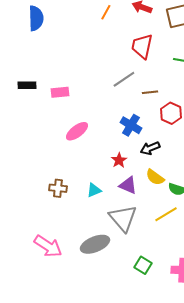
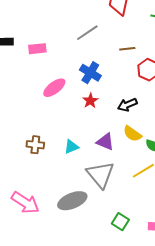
gray line: (124, 79) -> (87, 33), moved
blue cross: (131, 125) -> (90, 73), moved
red star: (119, 160) -> (90, 101), moved

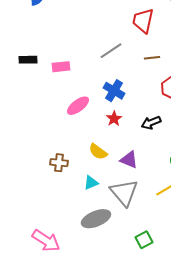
brown line: (127, 49) -> (152, 58), moved
yellow semicircle: (132, 134) -> (98, 152), moved
cyan triangle: (71, 147) -> (91, 183), moved
pink arrow: (25, 203) -> (46, 241), moved
green square: (120, 222) -> (144, 240), turned 30

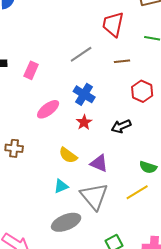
pink rectangle: (61, 67) -> (31, 70), turned -60
brown cross: (59, 163) -> (14, 148), moved

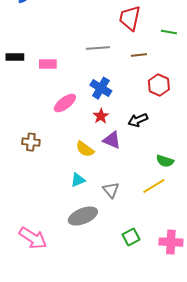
gray line: (81, 54) -> (98, 48), turned 30
pink rectangle: (31, 70) -> (48, 64), turned 66
purple triangle: (99, 163) -> (112, 140), moved
gray triangle: (94, 196) -> (111, 190), size x0.6

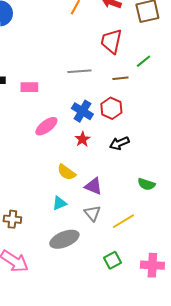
green line: (169, 32) -> (143, 61), moved, turned -49
red hexagon: (159, 85) -> (111, 108), moved
purple triangle: (112, 140) -> (93, 186), moved
brown cross: (31, 142) -> (12, 219), moved
yellow line: (154, 186) -> (123, 221), moved

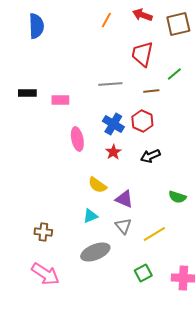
pink ellipse: (46, 126) -> (77, 139), turned -65

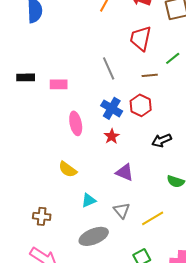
gray line: (110, 84) -> (109, 68), turned 70
black arrow: (150, 156) -> (162, 140), moved
yellow semicircle: (97, 185) -> (68, 169), moved
purple triangle: (124, 199) -> (125, 172), moved

